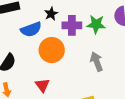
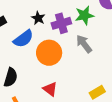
gray arrow: (97, 62) -> (84, 44), moved

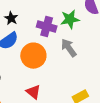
black star: (38, 18) -> (11, 18), moved
purple cross: (61, 23) -> (47, 26), turned 30

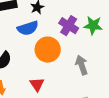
gray arrow: (69, 48) -> (82, 65), moved

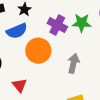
gray arrow: (82, 65) -> (73, 63), turned 36
red triangle: (37, 84) -> (20, 85), moved

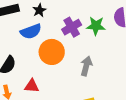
purple cross: (57, 25) -> (72, 27), turned 30
red triangle: (20, 85) -> (32, 86), turned -49

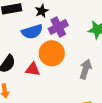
purple cross: (72, 27) -> (58, 27), moved
red triangle: (32, 86) -> (33, 69), moved

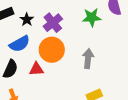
black star: (42, 11) -> (27, 20), moved
blue semicircle: (32, 32) -> (20, 44), moved

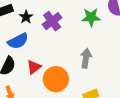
orange circle: (52, 50) -> (56, 79), moved
red triangle: (36, 69) -> (34, 67), turned -35

